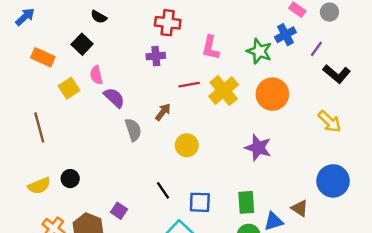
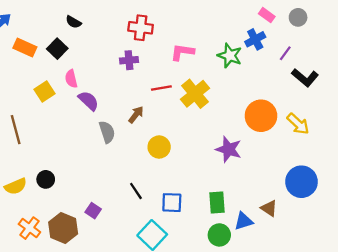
pink L-shape: (211, 48) -> (182, 52), turned 85
orange rectangle: (43, 57) -> (25, 47), moved
orange circle: (272, 94) -> (261, 116), moved

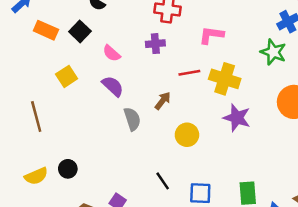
green star: (230, 56) -> (273, 52), moved
pink semicircle: (71, 79) -> (112, 53), moved, turned -36
yellow cross: (195, 94) -> (225, 79), turned -32
purple star: (229, 149) -> (237, 118), moved

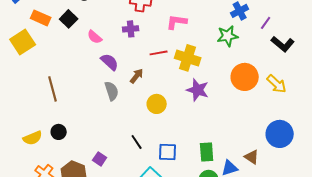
green star: (273, 52) -> (228, 36), turned -30
yellow square: (67, 76) -> (23, 42), moved, size x1.4
purple semicircle: (113, 86) -> (110, 62), moved
brown line: (36, 117) -> (53, 89), moved

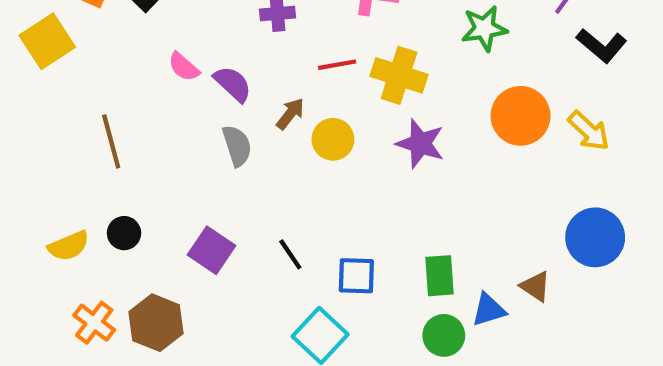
pink semicircle: (95, 37) -> (184, 67), moved
yellow circle: (157, 104) -> (333, 139), moved
purple square: (100, 159) -> (211, 250), moved, size x1.5

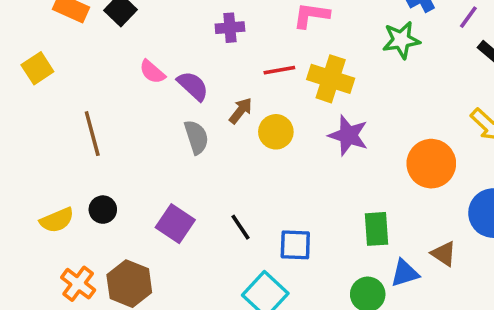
yellow square: (47, 41) -> (37, 68), moved, size x0.7
orange circle: (521, 116) -> (431, 164), moved
green rectangle: (440, 276) -> (377, 229), moved

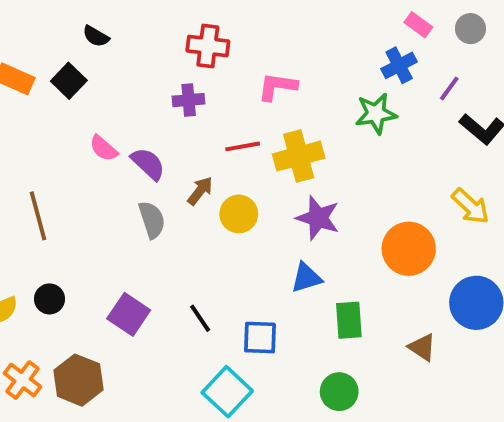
yellow cross: (331, 79) -> (299, 156), turned -33
blue triangle: (405, 273) -> (306, 278), moved

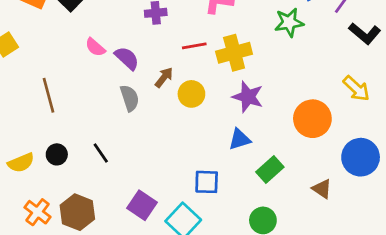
purple square: (129, 314) -> (142, 205), moved
black line: (200, 318) -> (101, 153), moved
green rectangle: (349, 320) -> (270, 170), turned 52

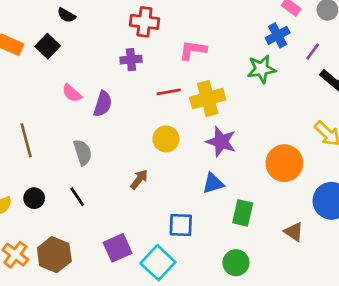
purple semicircle: (127, 58) -> (103, 104), turned 65
brown arrow: (164, 77) -> (139, 179), moved
gray semicircle: (130, 98) -> (83, 152), moved
green rectangle: (270, 170) -> (243, 213), turned -35
purple square: (142, 205) -> (118, 248), turned 32

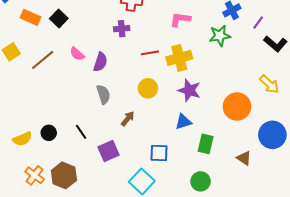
pink L-shape: (193, 50) -> (180, 19), moved
brown line: (26, 140) -> (43, 60), moved, turned 65
gray semicircle: (83, 152) -> (103, 94), moved
purple square: (118, 248) -> (108, 151), moved

